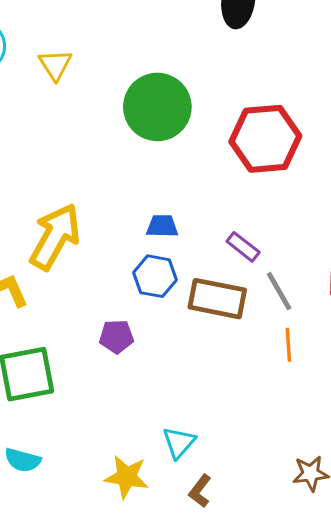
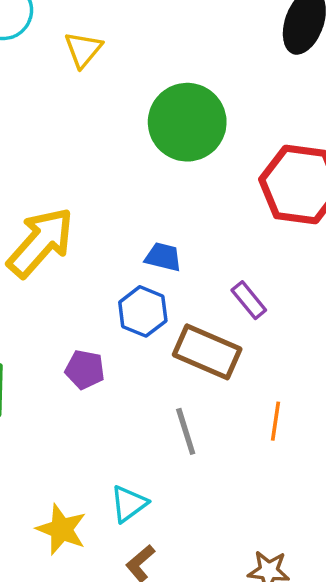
gray line: (279, 291) -> (186, 431), moved

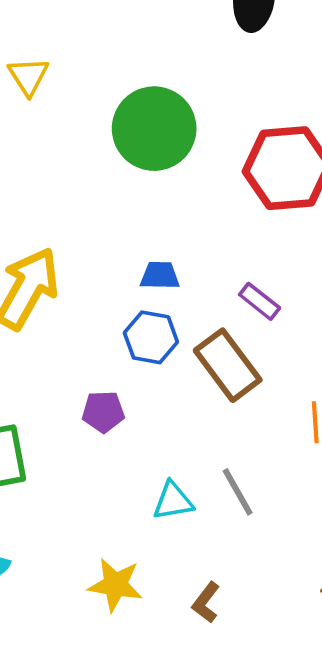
brown rectangle: (207, 352) -> (228, 365), turned 42
gray line: (186, 431) -> (238, 492), moved
cyan triangle: (129, 504) -> (173, 501), moved, turned 39

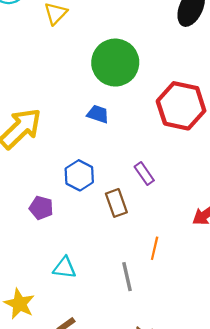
blue trapezoid: (160, 276) -> (98, 114), moved
brown rectangle: (228, 365) -> (116, 203), size x0.7
gray line: (238, 492) -> (127, 277), moved

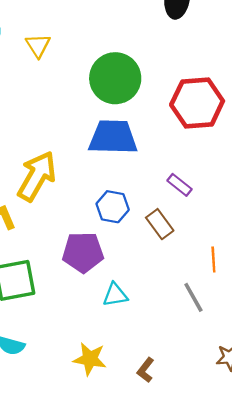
blue trapezoid: (98, 114) -> (113, 137), size x2.0
purple pentagon: (41, 208) -> (83, 252), size x1.6
cyan triangle: (64, 268) -> (115, 295), moved

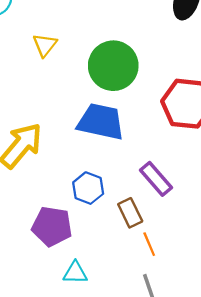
yellow triangle: (38, 46) -> (45, 45), moved
purple rectangle: (180, 185) -> (156, 179), size x1.4
orange line: (213, 259) -> (149, 244), moved, turned -30

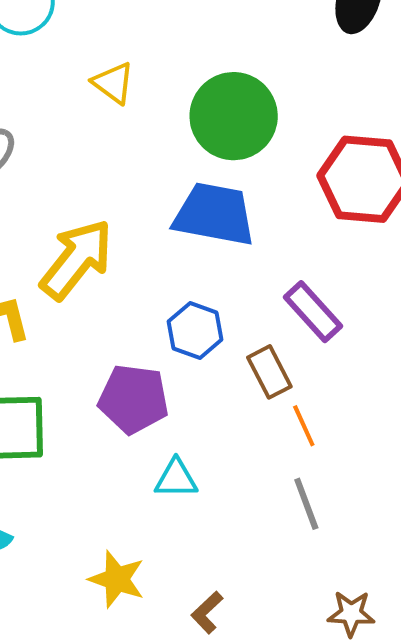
yellow triangle: (45, 45) -> (113, 83), turned -30

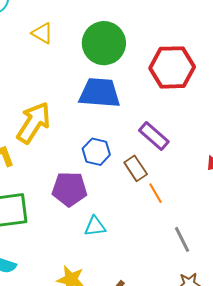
gray line: (306, 504) -> (182, 239), moved

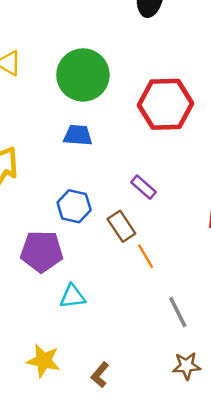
blue trapezoid: (100, 93) -> (78, 135), size x0.6
purple rectangle: (154, 136) -> (144, 187), size x0.7

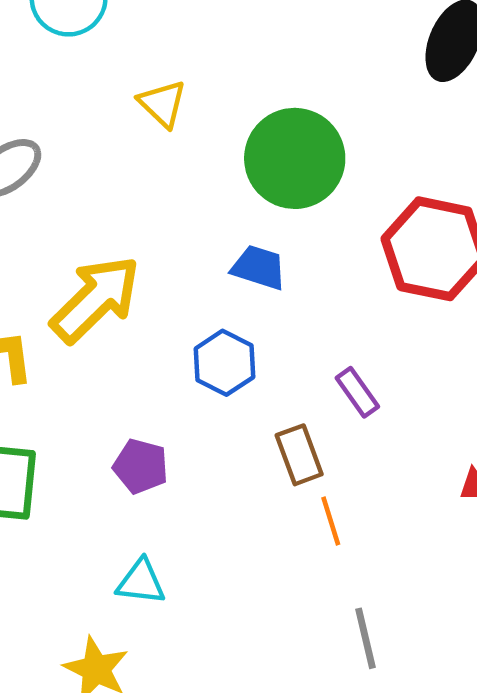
blue hexagon: (74, 206) -> (224, 363), moved
purple pentagon: (42, 251) -> (141, 466), size x0.7
cyan triangle: (72, 296) -> (141, 582), moved

